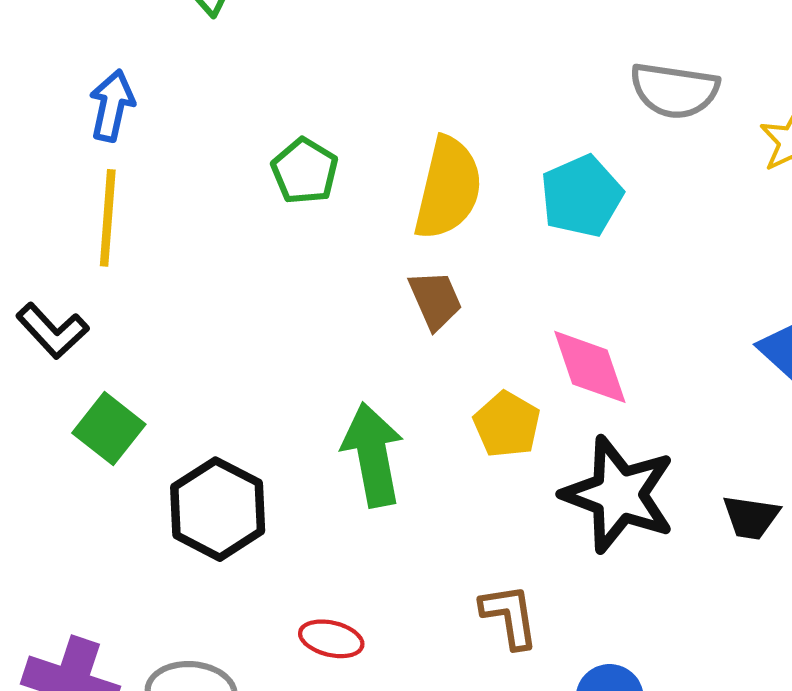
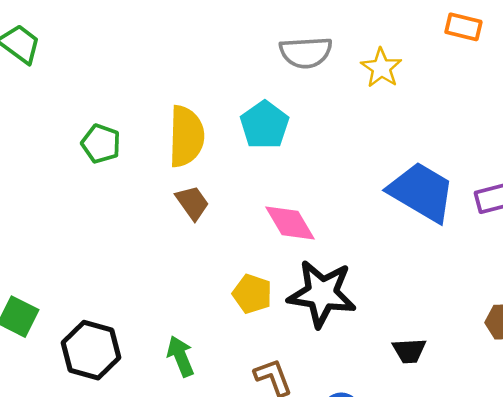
yellow pentagon: (507, 424) -> (252, 294), moved
green arrow: (373, 455) -> (181, 356), moved, size x0.7
black trapezoid: (751, 517) -> (409, 351), moved

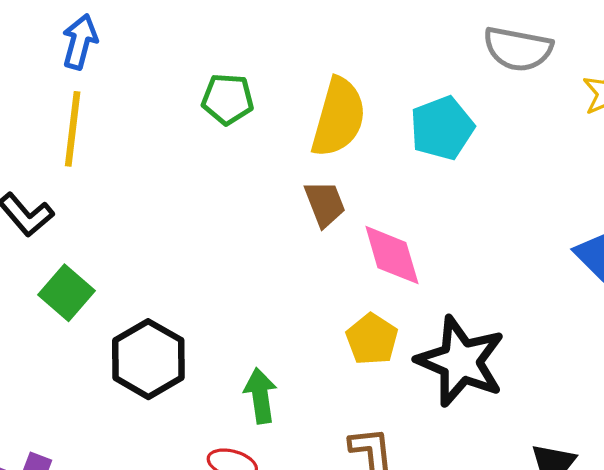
green pentagon: (101, 144) -> (228, 99), turned -30
pink diamond: (290, 223) -> (392, 255), moved

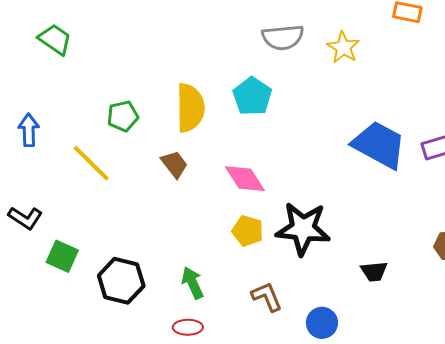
blue arrow: (80, 42) -> (29, 130), moved
yellow line: (73, 129) -> (91, 163), moved, turned -36
brown trapezoid: (325, 204) -> (174, 164), moved

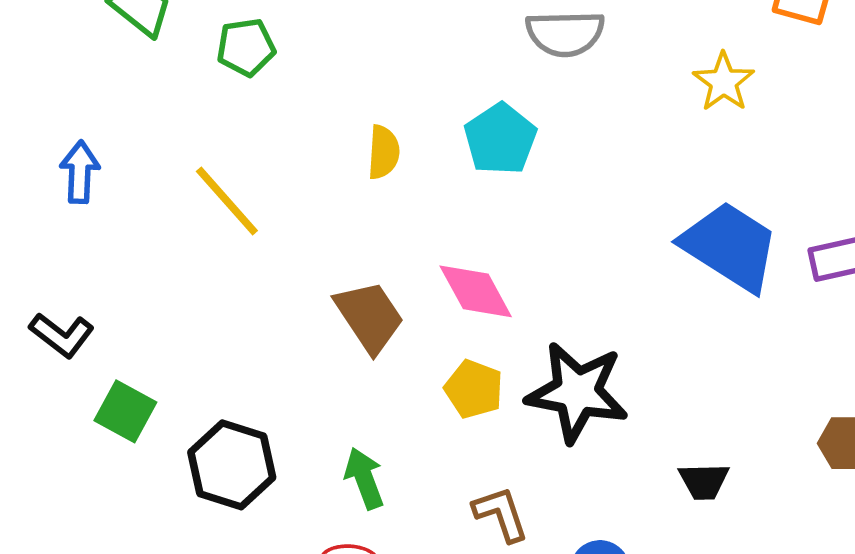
yellow star: (343, 47) -> (724, 82), moved
yellow semicircle: (190, 108) -> (383, 152), size x0.6
green pentagon: (123, 116) -> (246, 47), moved
yellow line: (91, 163) -> (227, 201), moved
brown trapezoid: (174, 164) -> (369, 317), moved, size x1.4

